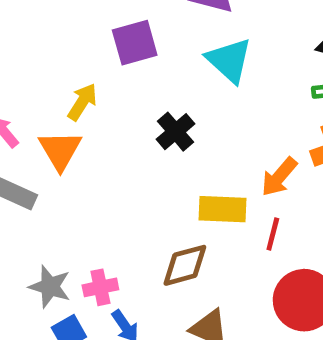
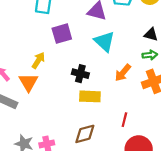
black cross: (176, 132) -> (80, 74), turned -35
orange arrow: (279, 177) -> (123, 73), moved
yellow rectangle: (222, 209) -> (90, 96), moved

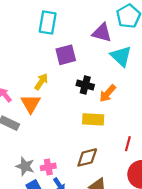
cyan triangle: (105, 41) -> (121, 56), moved
orange arrow: (123, 73) -> (108, 93), moved
black cross: (80, 74) -> (85, 85), moved

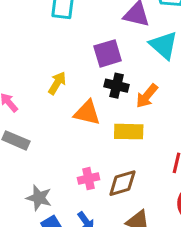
purple square: (66, 55) -> (108, 53), moved
orange triangle: (31, 104) -> (87, 113), moved, turned -45
pink cross: (48, 167) -> (88, 179), moved

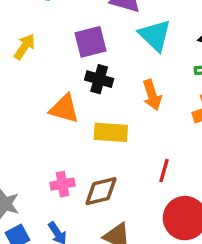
yellow arrow: (57, 83) -> (25, 47), moved
orange arrow: (147, 96) -> (152, 95), moved, turned -60

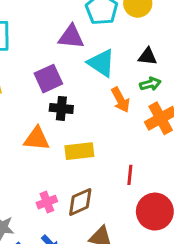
orange arrow: (152, 95) -> (121, 100), moved

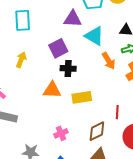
brown diamond: (80, 202) -> (97, 131), moved

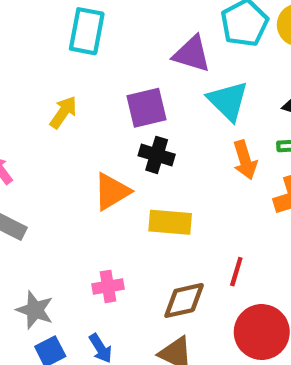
orange triangle: (52, 90) -> (112, 191), turned -48

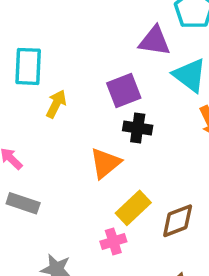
cyan rectangle: (87, 31) -> (28, 66), moved
yellow rectangle: (170, 222) -> (133, 208), moved, turned -40
brown diamond: (184, 300) -> (178, 221), moved

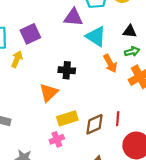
purple square: (124, 90) -> (30, 34), moved
yellow rectangle: (133, 208) -> (67, 118), turned 30

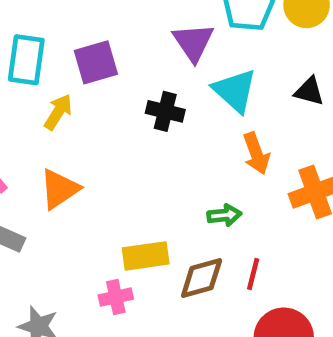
purple triangle: (73, 17) -> (193, 42), turned 42
green arrow: (132, 52) -> (224, 215), moved
black cross: (67, 70) -> (165, 111), moved
orange triangle: (49, 93) -> (60, 189), moved

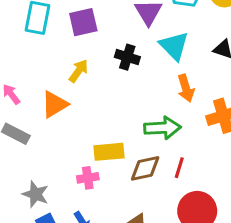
yellow arrow: (58, 112) -> (79, 71), moved
green arrow: (224, 215) -> (162, 128), size x1.6

